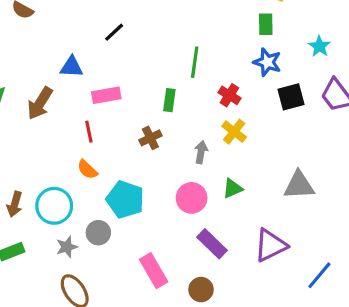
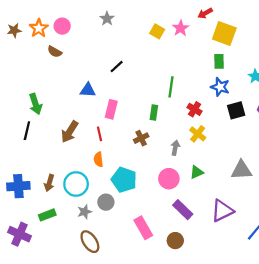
pink rectangle: (106, 95) -> (111, 109), turned -66
brown arrow: (40, 103) -> (70, 132), moved
orange semicircle: (87, 170) -> (98, 159), turned 40

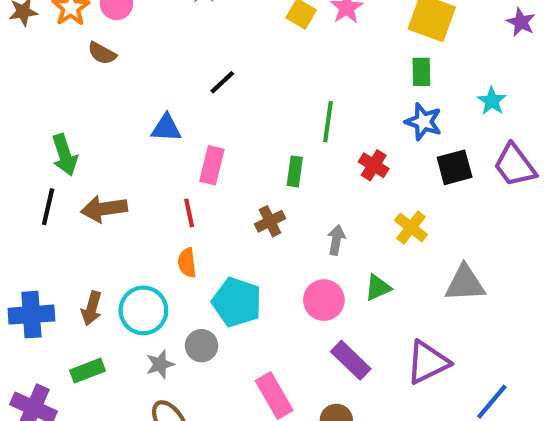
brown arrow: (70, 132) -> (104, 209), moved, turned 50
yellow cross: (198, 134) -> (411, 227), moved

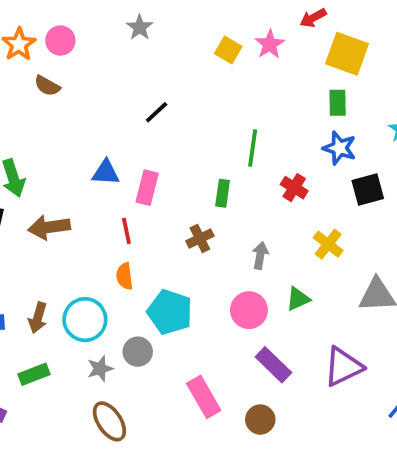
blue triangle: (166, 128) -> (106, 173), moved

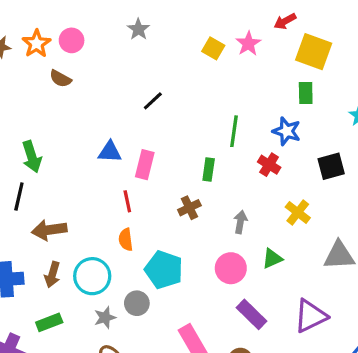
blue star: (339, 148) -> (287, 131), moved
brown arrow: (49, 227) -> (49, 230), moved

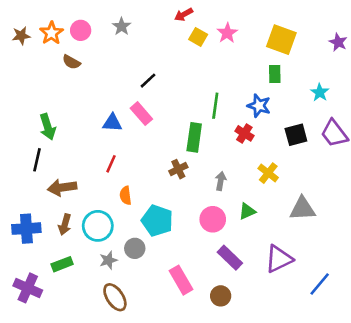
red arrow: (285, 21) -> (184, 15), moved
gray star: (138, 29) -> (122, 26), moved
pink rectangle: (145, 165) -> (141, 114), moved, turned -55
green rectangle: (209, 169) -> (194, 137), size x1.5
red line: (127, 201) -> (111, 164), moved, turned 36

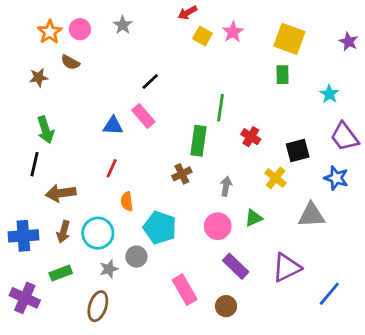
brown star: (21, 36) -> (39, 77), moved
blue star: (259, 106) -> (336, 178), moved
black square: (296, 135) -> (298, 150), moved
brown ellipse: (115, 297) -> (98, 306), moved, turned 52

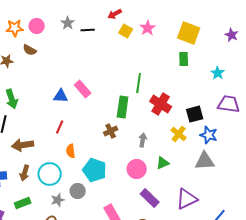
orange star: (50, 32) -> (15, 28), turned 30
black line: (150, 82) -> (88, 30), moved, turned 40
red cross: (251, 137) -> (161, 104), size x1.5
purple trapezoid: (344, 137) -> (229, 104), turned 135
blue star: (336, 178) -> (209, 135), moved

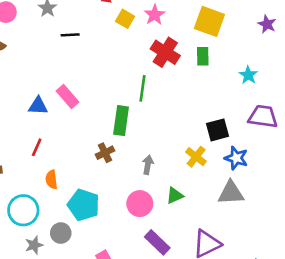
black line: (88, 30) -> (70, 35), moved
red cross: (161, 104) -> (165, 52), moved

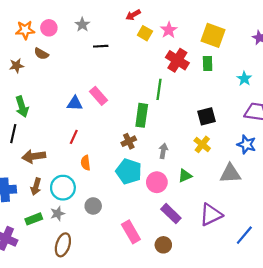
black square: (217, 130) -> (207, 116), moved
blue star: (236, 158) -> (246, 144), moved
cyan pentagon: (84, 205) -> (129, 171), moved
gray star: (34, 245) -> (58, 214), moved

